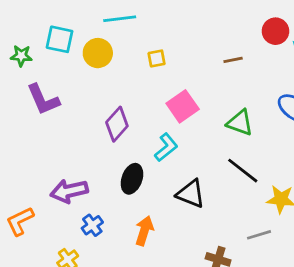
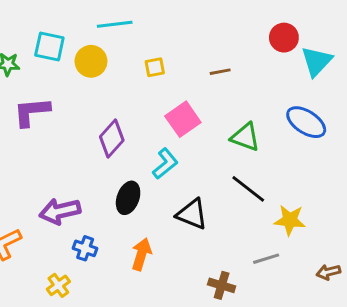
brown line: (233, 60) -> (220, 72), moved
purple L-shape: (43, 99) -> (32, 112), turned 108
blue cross: (92, 225) -> (85, 248), turned -35

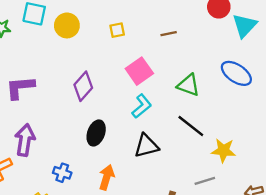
purple L-shape: (32, 112) -> (20, 87), moved
cyan L-shape: (165, 164) -> (142, 106), moved
purple arrow: (60, 211) -> (25, 140), moved, turned 112
black triangle: (192, 214) -> (146, 146), turned -36

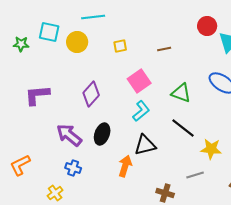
purple arrow: (25, 140) -> (69, 135), moved, turned -60
orange arrow: (107, 177) -> (125, 166), moved

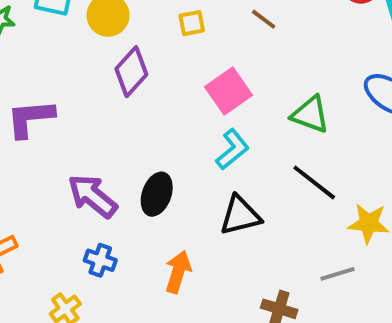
brown line: (164, 49) -> (264, 19), moved, turned 48
purple diamond: (91, 94) -> (131, 72), moved
orange arrow: (125, 166) -> (178, 272), moved

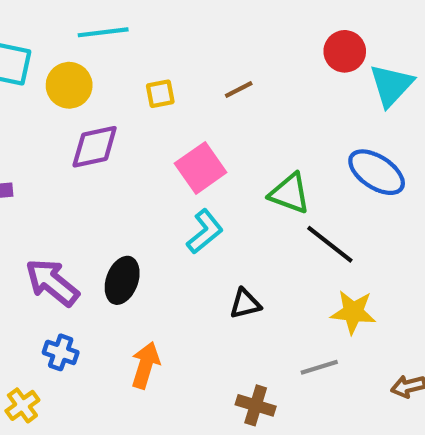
brown line: (264, 19) -> (239, 90), turned -64
purple diamond: (131, 72) -> (95, 147), turned 36
black line: (314, 182) -> (330, 244), moved
black triangle: (240, 216) -> (245, 304), moved, size x0.7

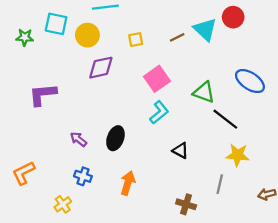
cyan triangle: (391, 85) -> (205, 29), moved, turned -30
purple arrow: (52, 282) -> (78, 139), size x0.6
black triangle: (245, 304) -> (180, 151), turned 42
gray line: (319, 367) -> (220, 184), turned -60

